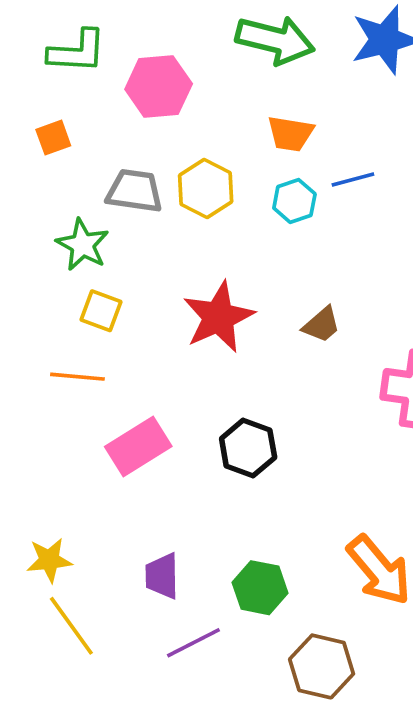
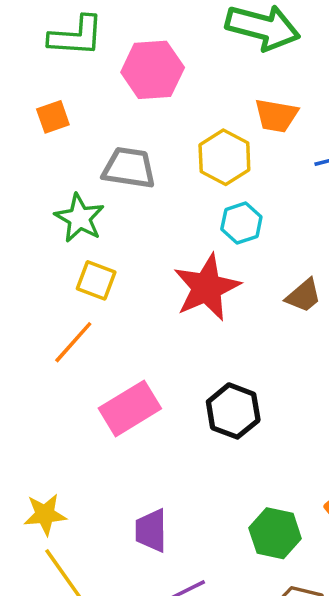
yellow hexagon: (206, 188) -> (224, 157), moved
cyan hexagon: (294, 201) -> (241, 223), moved
orange line: (77, 377) -> (73, 342), turned -54
green hexagon: (260, 588) -> (275, 533), moved

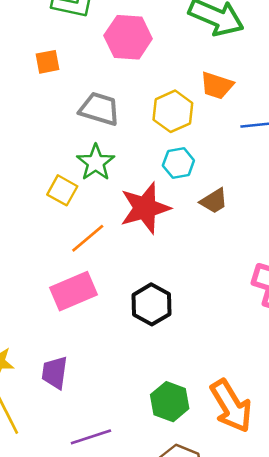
green star: (79, 218) -> (96, 162), moved
brown trapezoid: (304, 296) -> (214, 201), moved
orange line: (73, 342) -> (88, 238), moved
purple trapezoid: (151, 531) -> (55, 373), moved

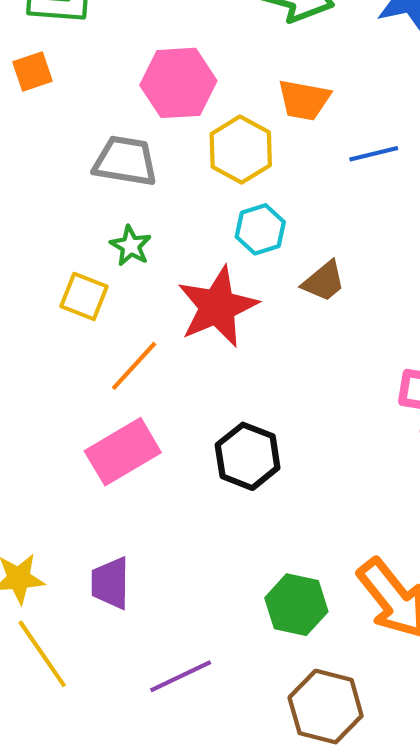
pink hexagon: (128, 37) -> (178, 83), moved
orange square: (47, 62) -> (33, 71), moved
green star: (96, 162) -> (131, 246), size x0.7

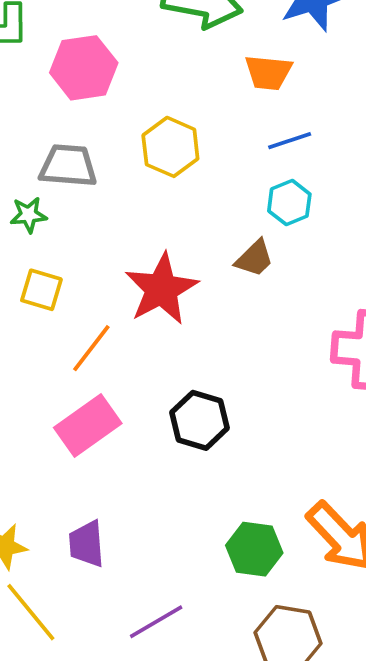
pink hexagon: (178, 83) -> (84, 68), moved
orange trapezoid: (304, 100) -> (268, 72), moved
cyan hexagon: (260, 229) -> (289, 203), moved
green star: (131, 246) -> (29, 215), moved, turned -30

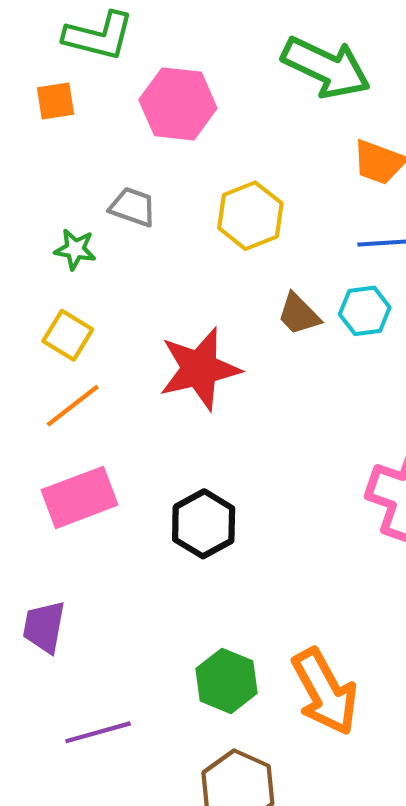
gray trapezoid: (68, 166) -> (133, 207), size x0.7
brown trapezoid: (254, 258) -> (299, 314), moved, turned 75
orange line: (91, 348) -> (73, 406), moved

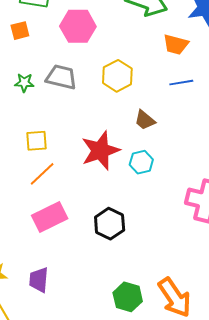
gray trapezoid: (133, 207) -> (61, 77), size x1.4
green star: (75, 249) -> (24, 83), moved
cyan hexagon: (365, 311) -> (141, 162), moved
yellow square: (68, 335) -> (37, 141), turned -30

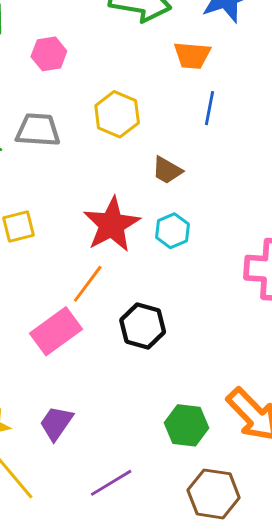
pink hexagon: (78, 26) -> (49, 54), size x0.7
blue line: (181, 83) -> (209, 108), turned -60
orange line: (42, 174) -> (88, 284), moved
purple trapezoid: (39, 280) -> (56, 423), turned 40

